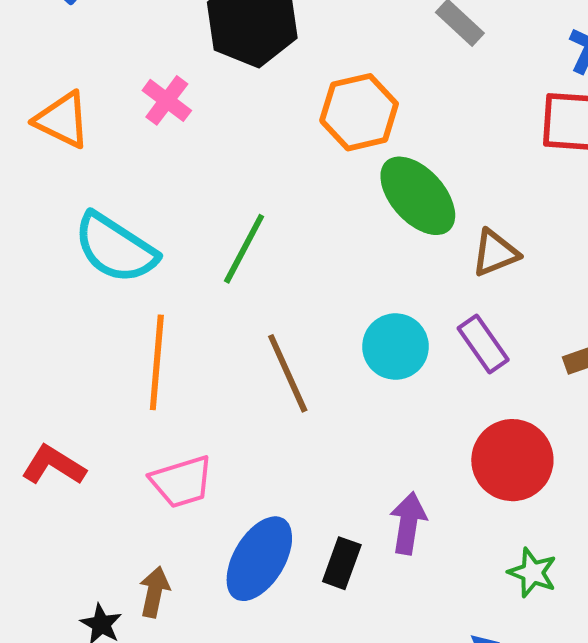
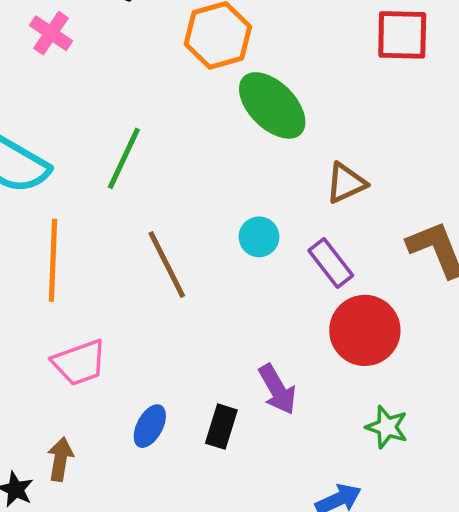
brown triangle: (495, 253) -> (346, 183), moved
purple rectangle: (483, 344) -> (331, 263), moved
cyan circle: (395, 347) -> (259, 237), size x0.7
purple arrow: (408, 523) -> (277, 389), turned 144
blue ellipse: (259, 559) -> (150, 426), size x0.6

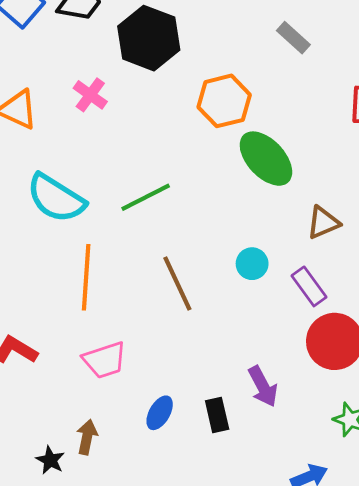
green line: (124, 158) -> (146, 197), turned 36
black rectangle: (221, 427) -> (217, 415), turned -32

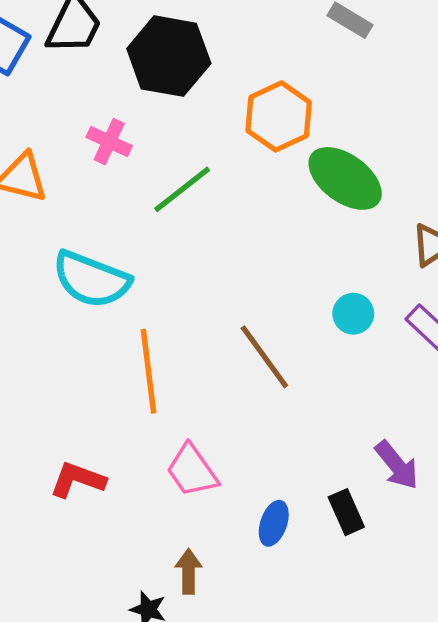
green line: (146, 197) -> (182, 189), moved
pink trapezoid: (105, 360) -> (192, 471), turned 84

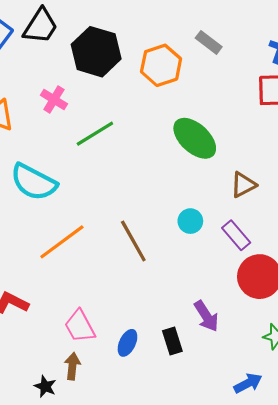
orange hexagon: (279, 116) -> (161, 65), moved
orange line: (149, 371) -> (62, 242), turned 54
pink trapezoid: (192, 471) -> (80, 326), moved

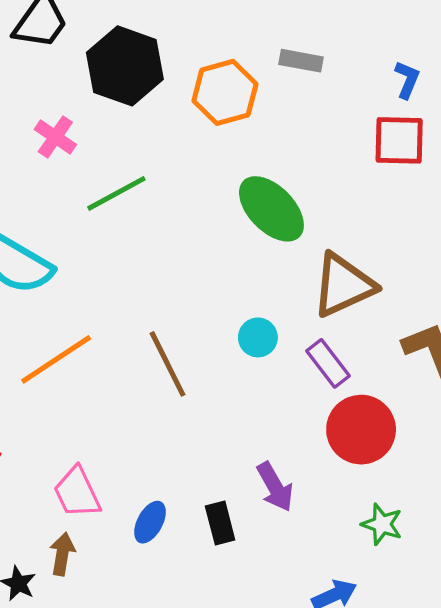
gray rectangle: (209, 42) -> (301, 61), turned -30
brown triangle: (243, 185) -> (343, 285), size x1.6

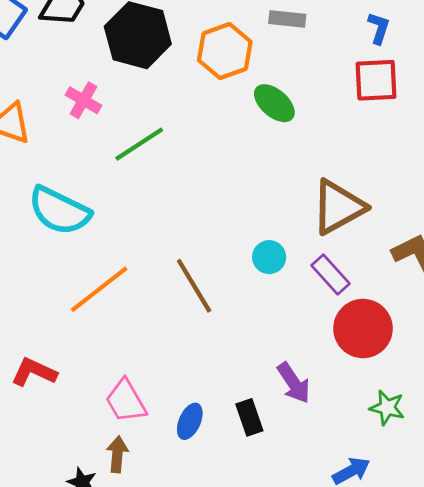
green ellipse: (271, 209) -> (274, 103), moved, size x0.7

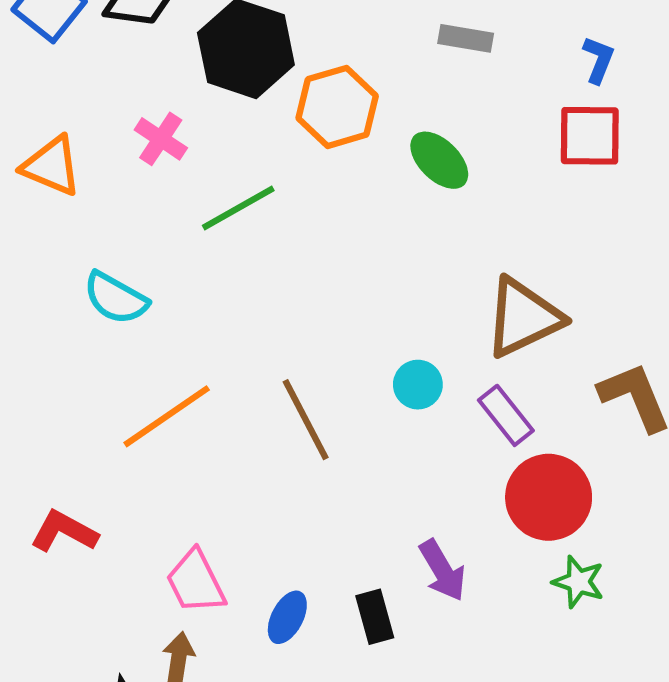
orange hexagon: (225, 51) -> (337, 107), moved
cyan semicircle: (59, 211) -> (116, 298), size x0.7
green star: (387, 408) -> (578, 582), moved

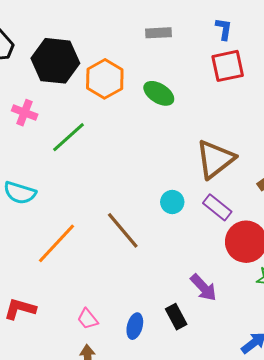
pink trapezoid: (196, 582) -> (88, 319), size x0.7

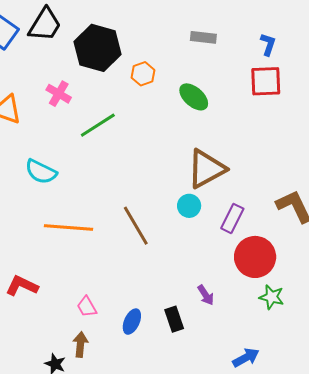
orange hexagon: (105, 79) -> (143, 74), size x0.6
brown triangle: (215, 159) -> (206, 169), moved
purple rectangle: (217, 207) -> (232, 218), turned 68
orange line: (56, 243) -> (69, 228), turned 42
purple arrow: (203, 288) -> (206, 295), size x0.7

